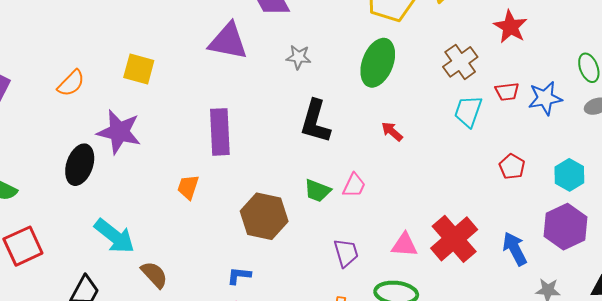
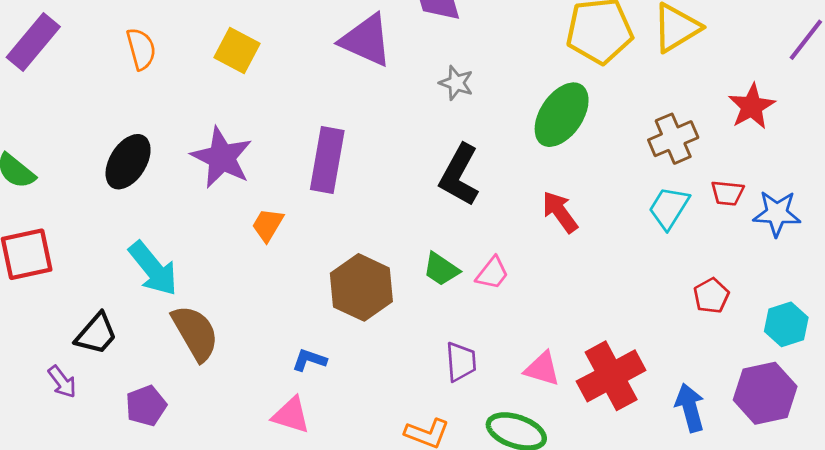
orange semicircle: (71, 83) -> (141, 49), turned -72
purple star: (119, 132) -> (222, 157), moved
red arrow: (392, 132) -> (560, 212), size x1.4
brown semicircle: (154, 275) -> (195, 333), size x1.4

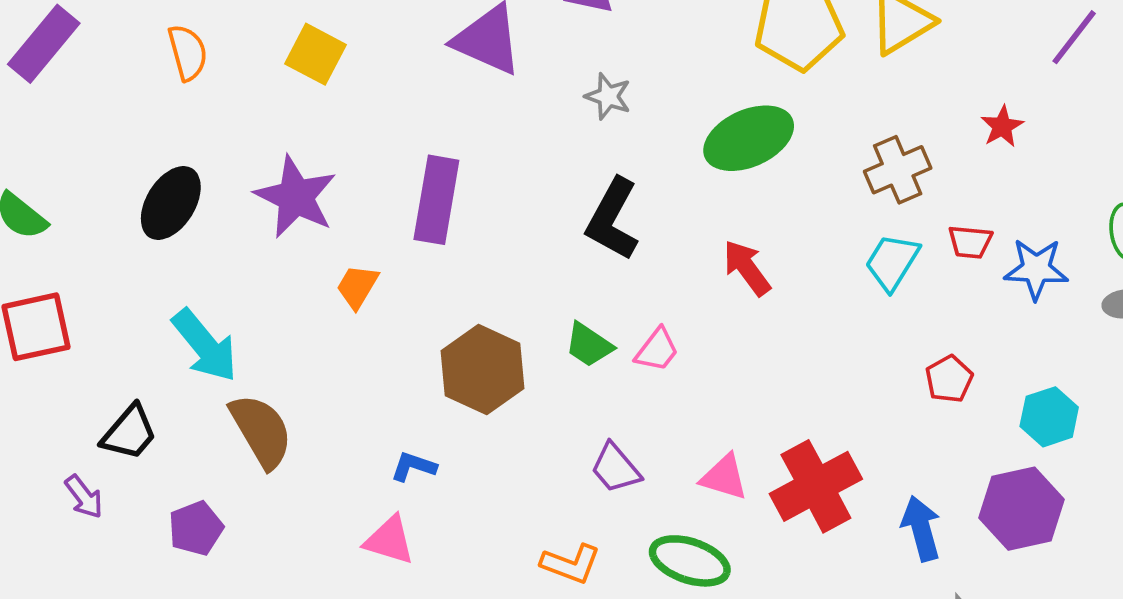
red star: (752, 106) -> (1002, 126), size x0.7
green ellipse: (562, 115) -> (749, 138), turned 32
purple trapezoid: (461, 362) -> (616, 468), turned 144

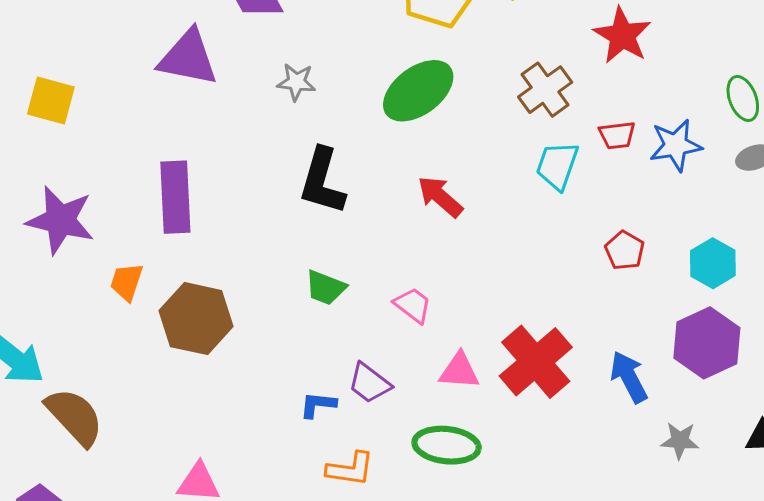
red star: (1002, 126) -> (622, 35), size x1.6
pink trapezoid: (657, 350) -> (413, 305), moved, turned -78
brown hexagon: (483, 370) -> (196, 319), moved
blue L-shape: (413, 467) -> (318, 405), moved

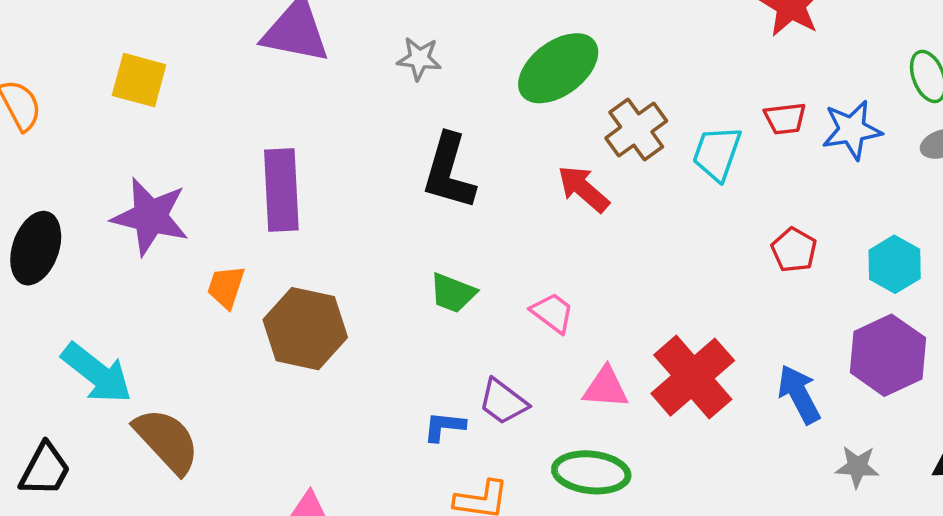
brown cross: (545, 90) -> (636, 129), moved

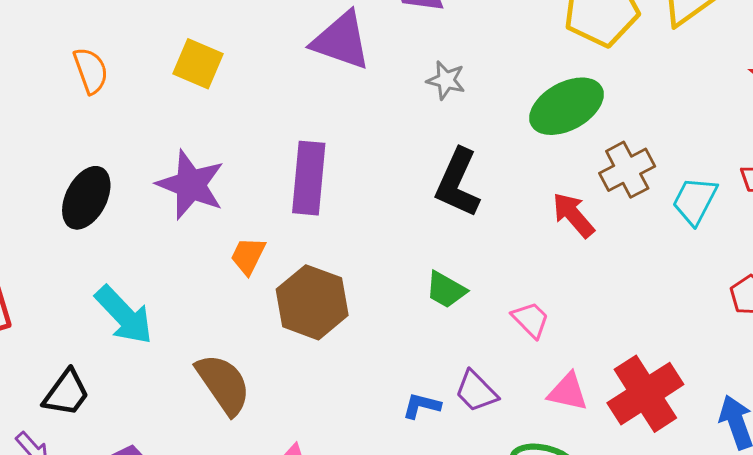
brown semicircle: (167, 441) -> (223, 384), moved

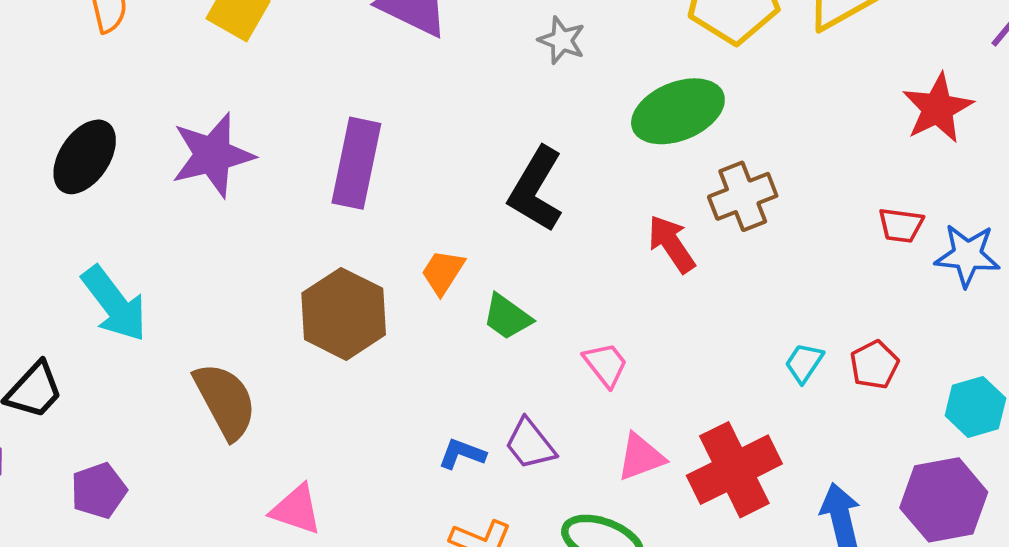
gray star: (446, 80) -> (562, 40), moved
purple star: (191, 185) -> (213, 155), turned 30
cyan trapezoid: (695, 201) -> (804, 363), moved, size x0.7
orange trapezoid: (248, 256) -> (443, 272), moved
pink triangle: (568, 392) -> (641, 457), turned -39

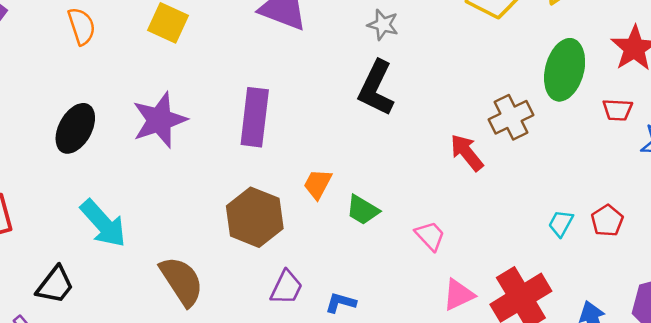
green ellipse: (678, 111) -> (565, 70), moved, turned -48
black L-shape: (536, 189) -> (376, 88), moved
red trapezoid: (901, 225) -> (618, 110), moved
purple trapezoid: (530, 444) -> (286, 287), moved, turned -111

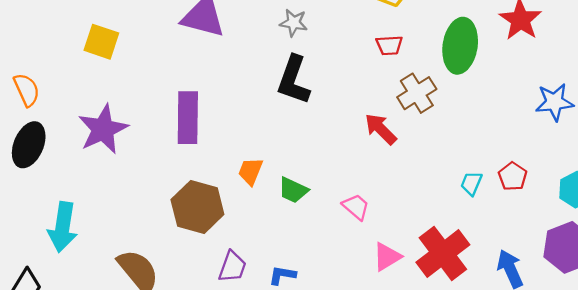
orange semicircle: (82, 26) -> (27, 90), moved
red trapezoid: (618, 110) -> (389, 45), moved
cyan arrow: (103, 224) -> (63, 227), turned 57

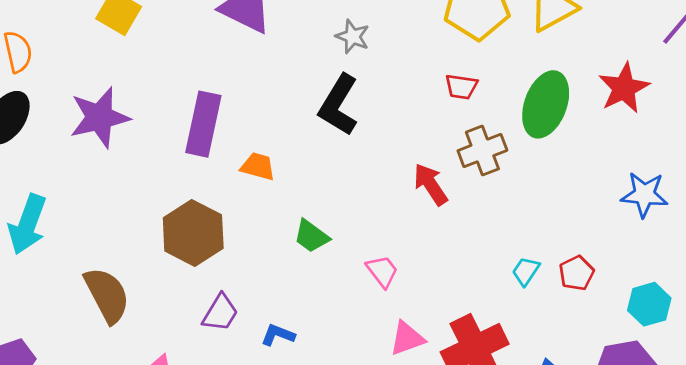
orange trapezoid: (250, 171) -> (258, 166), moved, turned 72

